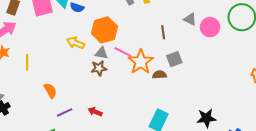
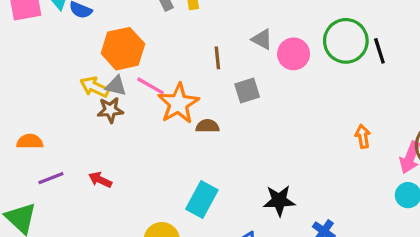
yellow arrow: (76, 43) -> (94, 87), moved
gray square: (174, 59) -> (247, 90), moved
orange semicircle: (50, 91) -> (30, 142), turned -63

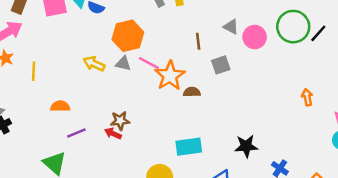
black line: (379, 51) -> (318, 33), turned 60
yellow arrow: (94, 87) -> (94, 64), moved
brown star: (110, 110) -> (120, 121), moved
cyan rectangle: (202, 200) -> (189, 147), turned 55

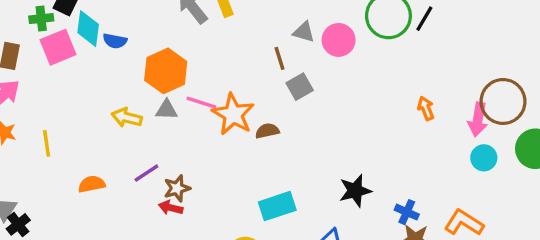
brown line: (198, 41) -> (280, 58), moved
purple line: (76, 133) -> (146, 173), moved

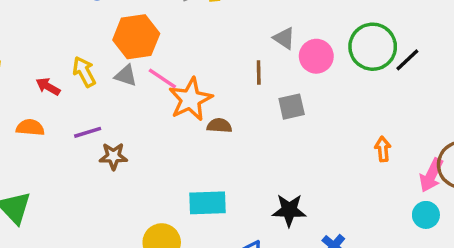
brown line: (280, 58) -> (259, 73), moved
gray square: (300, 87) -> (292, 107), moved
yellow arrow: (127, 118) -> (84, 72), turned 32
red arrow: (171, 208) -> (48, 87), moved

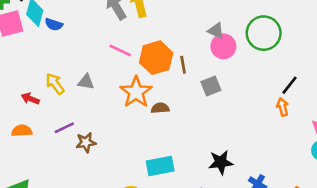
orange hexagon: (136, 37) -> (156, 58), moved
gray triangle: (284, 38) -> (216, 31), moved
black line: (407, 60) -> (289, 85), moved
pink line: (162, 78) -> (120, 50), moved

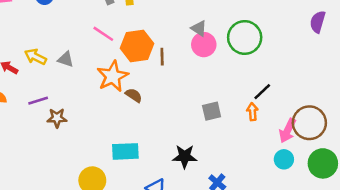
yellow arrow: (55, 84) -> (35, 57), turned -35
gray square: (211, 86) -> (212, 111), moved
brown semicircle: (160, 108) -> (134, 95), turned 30

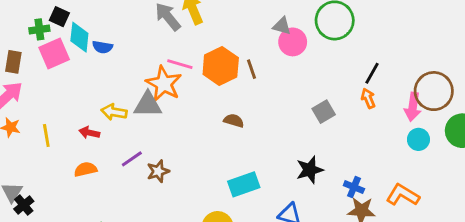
gray triangle: (66, 59) -> (148, 105), size x1.5
orange star: (113, 76) -> (164, 84), moved

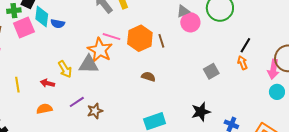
gray triangle: (282, 26) -> (183, 11), turned -40
yellow arrow: (114, 112) -> (65, 69), turned -132

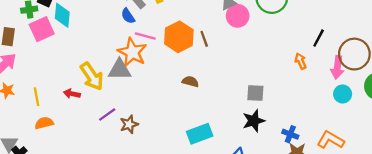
blue semicircle: (58, 24) -> (128, 16), moved, turned 48
black line: (245, 45) -> (319, 38), moved
yellow arrow: (65, 69) -> (92, 76), size x1.4
gray square: (211, 71) -> (255, 93), moved, turned 35
orange semicircle: (44, 109) -> (44, 123), moved

